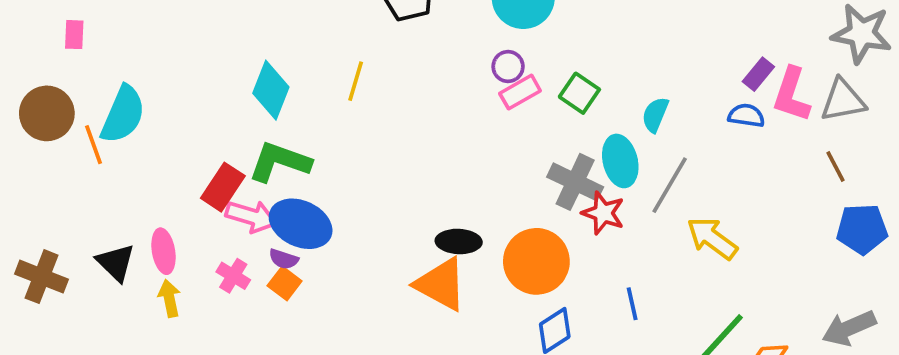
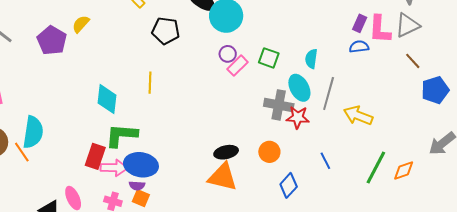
orange circle: (536, 261) -> (269, 152), size x0.6

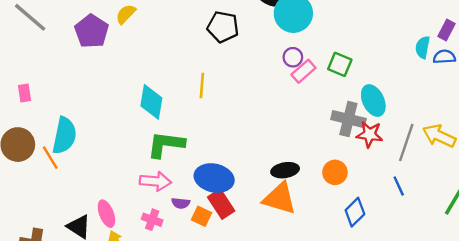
cyan semicircle: (311, 59) -> (423, 47), moved
gray line: (329, 94) -> (406, 143), moved
red rectangle: (95, 156) -> (221, 204), moved, turned -55
blue ellipse: (141, 165) -> (214, 178), moved
orange square: (141, 198) -> (202, 216), moved

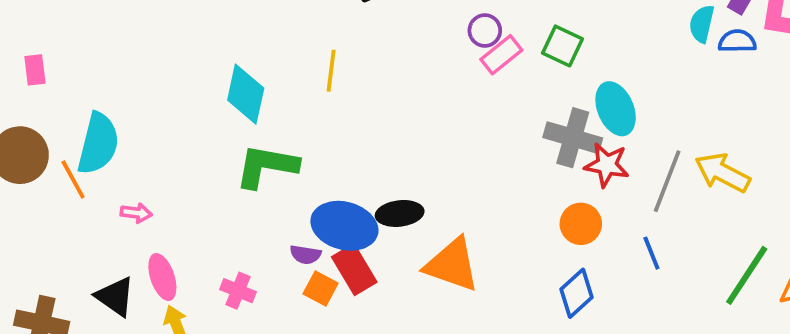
black ellipse: (285, 170) -> (400, 213), moved
orange circle: (335, 172) -> (581, 224), moved
pink arrow: (155, 181) -> (136, 213), moved, size x0.6
purple semicircle: (181, 203) -> (305, 255), moved

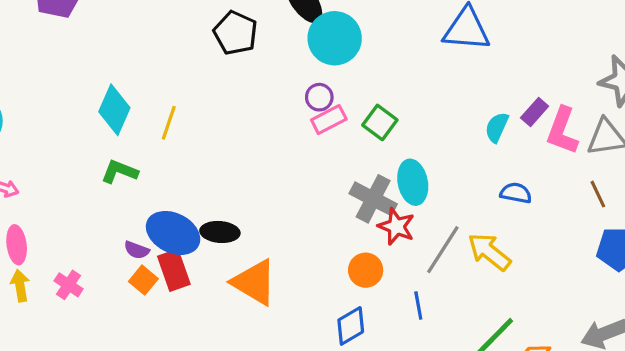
blue semicircle: (737, 41) -> (516, 193), moved
yellow line: (331, 71) -> (169, 123), moved
green L-shape: (267, 166) -> (119, 172), size x0.7
pink cross: (238, 291) -> (69, 285), moved

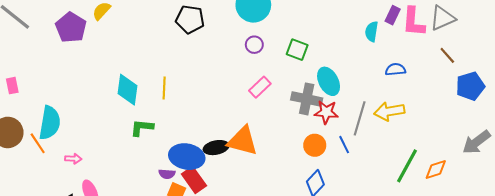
pink rectangle: (329, 120) -> (260, 87), moved
yellow arrow: (489, 252) -> (389, 111), turned -32
orange triangle: (254, 282) -> (243, 141), moved
blue line: (418, 305) -> (344, 145), moved

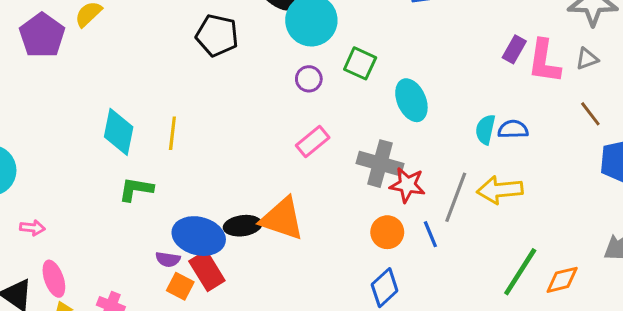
gray triangle: (442, 18) -> (587, 59), size x0.6
cyan semicircle: (372, 32) -> (485, 129), moved
green square: (297, 50) -> (360, 63), moved
cyan ellipse: (329, 81) -> (411, 100), moved

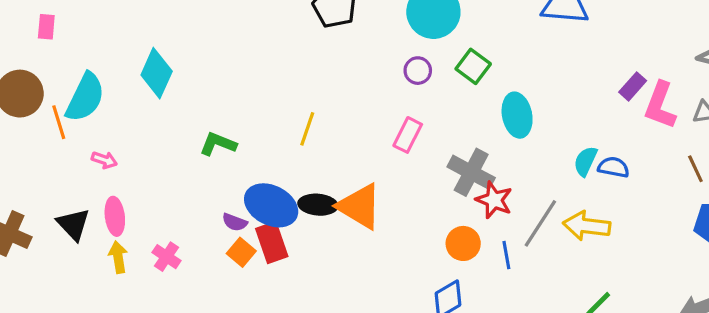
cyan diamond: (119, 132) -> (157, 73), moved
yellow line: (172, 133) -> (307, 129), moved
pink rectangle: (313, 142) -> (408, 135), turned -36

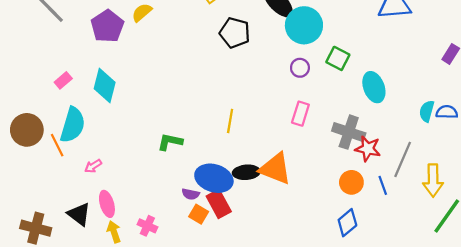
pink rectangle: (46, 27) -> (63, 80), moved, turned 54
cyan diamond: (157, 73) -> (105, 85), moved
pink arrow: (104, 160) -> (93, 166), turned 138
yellow arrow: (587, 226) -> (433, 180), moved, turned -88

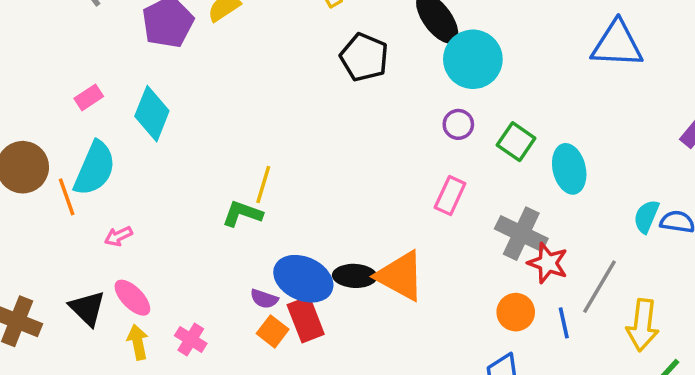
green square: (338, 58) -> (516, 142), moved
yellow line: (230, 121) -> (263, 184), moved
pink ellipse: (107, 204) -> (132, 298), turned -35

